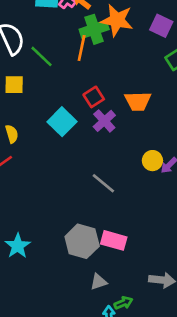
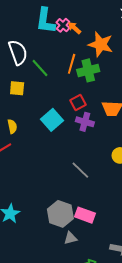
green cross: (94, 29) -> (88, 70), moved
purple cross: (104, 121) -> (85, 122), turned -36
gray triangle: (99, 282) -> (70, 238), moved

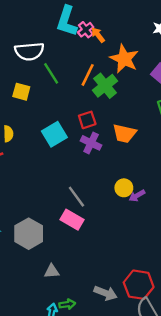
white semicircle: (18, 52) -> (29, 51), turned 95
green cross: (88, 70) -> (105, 86), turned -35
gray hexagon: (60, 214) -> (29, 234), moved
pink rectangle: (85, 215) -> (72, 220), moved

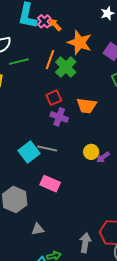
green line: (51, 73) -> (19, 62), turned -66
cyan square: (54, 134) -> (29, 152), moved
gray line: (76, 197) -> (47, 149), moved, turned -36
gray arrow: (106, 293) -> (85, 243), turned -96

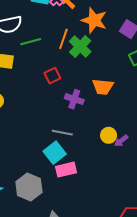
red square: (54, 98) -> (52, 76), moved
cyan square: (29, 152) -> (55, 153), moved
pink rectangle: (50, 184) -> (66, 170), turned -36

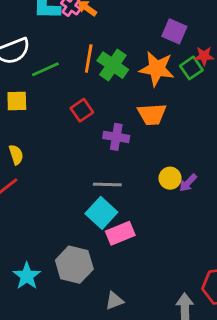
orange star: (94, 20) -> (157, 69), moved

